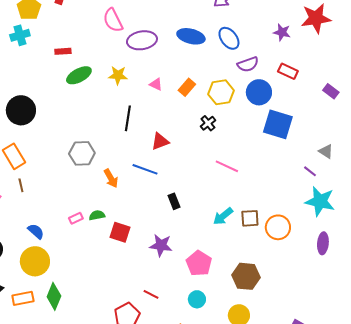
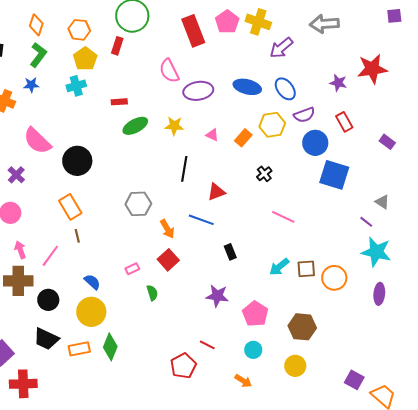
red rectangle: (288, 71) -> (344, 122), turned 36
yellow hexagon: (221, 92) -> (272, 125), moved
green semicircle: (97, 215) -> (152, 293), moved, turned 84
red square: (120, 232) -> (168, 260), moved, turned 30

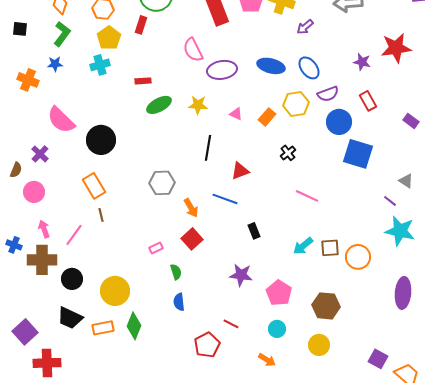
purple arrow: (281, 48) -> (305, 27), size x0.7
blue semicircle: (92, 282) -> (179, 302), moved, turned -138
purple ellipse: (379, 294) -> (403, 293), moved, size x1.4

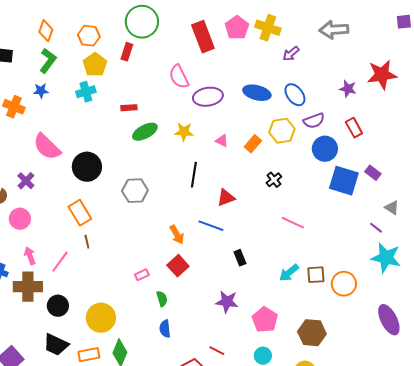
purple rectangle: (411, 121) -> (373, 173), moved
gray hexagon: (162, 183) -> (135, 191), moved
purple ellipse: (403, 293) -> (389, 320), turned -32

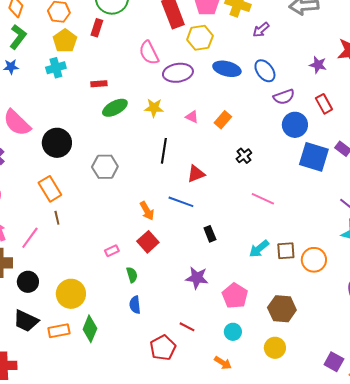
yellow hexagon: (282, 131) -> (200, 38), moved

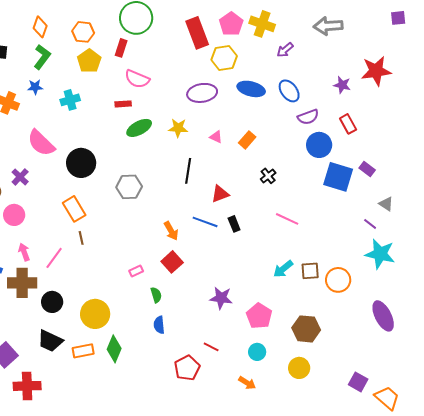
pink semicircle: (149, 53) -> (137, 79), moved, turned -40
cyan cross: (56, 68) -> (70, 100), moved
black rectangle: (210, 234) -> (234, 224), moved

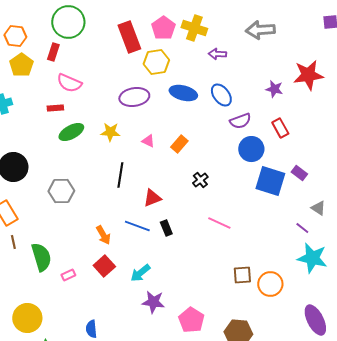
purple arrow: (285, 50) -> (217, 54), turned 42
cyan arrow: (283, 269) -> (140, 273), moved
green semicircle: (156, 295) -> (41, 257), moved, size x1.8

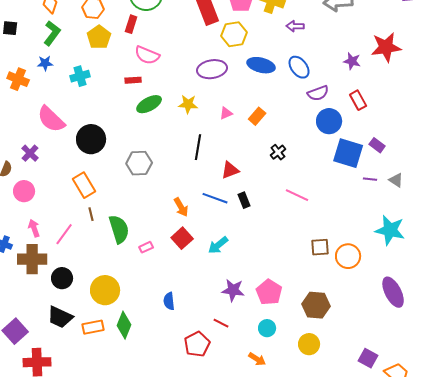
pink triangle: (148, 141) -> (226, 113), turned -48
purple line: (302, 228) -> (370, 179), moved, turned -32
purple star: (153, 302) -> (233, 290), moved

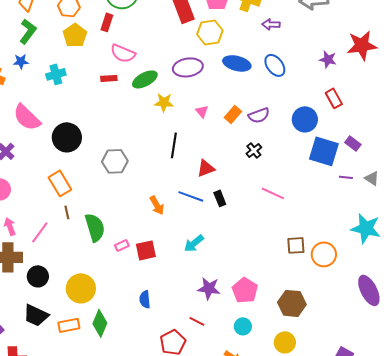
purple semicircle: (318, 93) -> (259, 115), moved
green ellipse: (149, 104) -> (145, 79), moved
pink triangle: (226, 113) -> (202, 111), turned -48
red square: (182, 238) -> (146, 250), moved, turned 30

